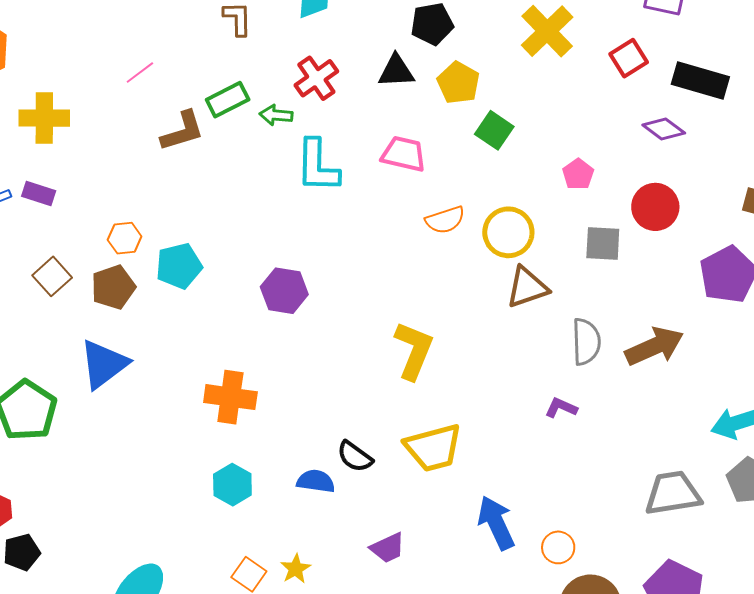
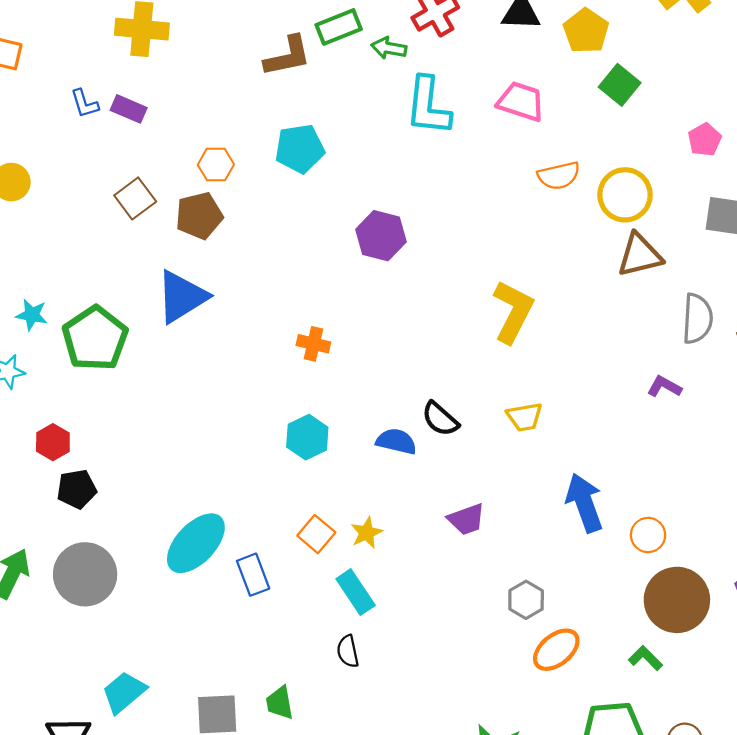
cyan pentagon: (179, 266) -> (300, 149), moved
orange cross: (230, 397) -> (313, 344), size x0.6
yellow trapezoid: (433, 448) -> (525, 417), size x0.6

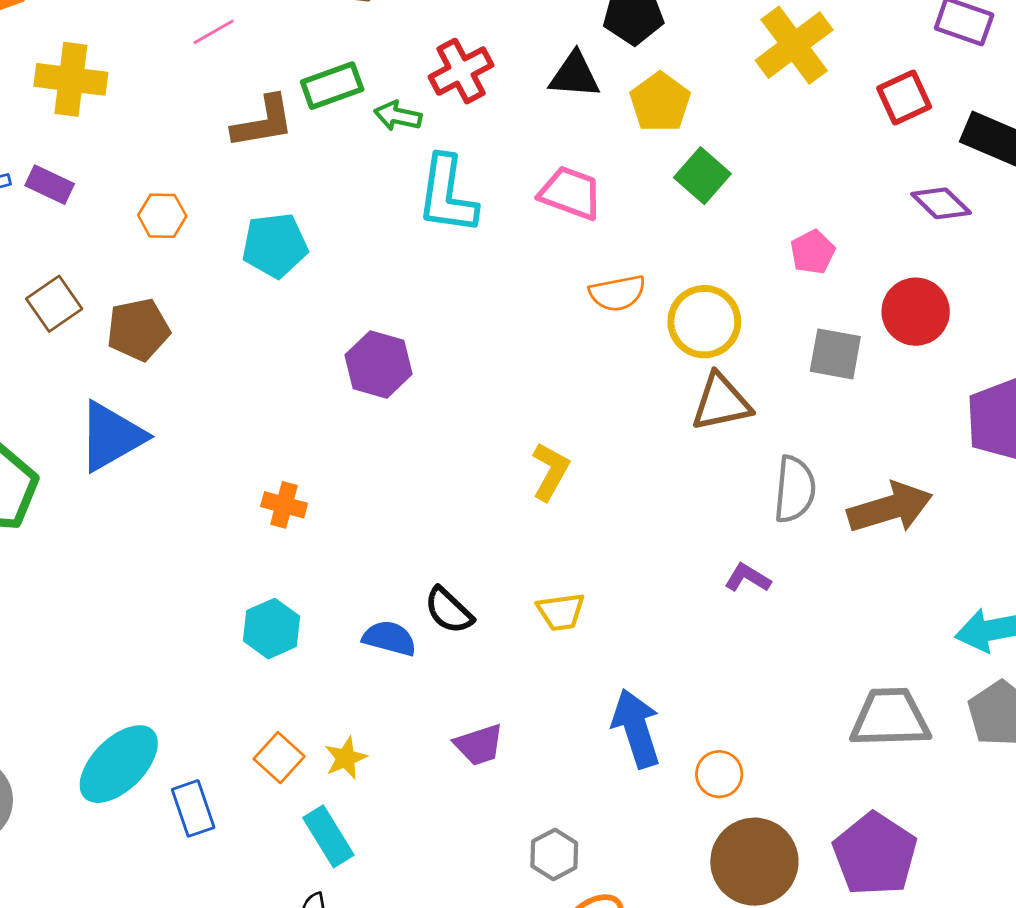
orange hexagon: (216, 165) -> (162, 216), moved
yellow L-shape: (513, 312) -> (550, 471), size x0.7

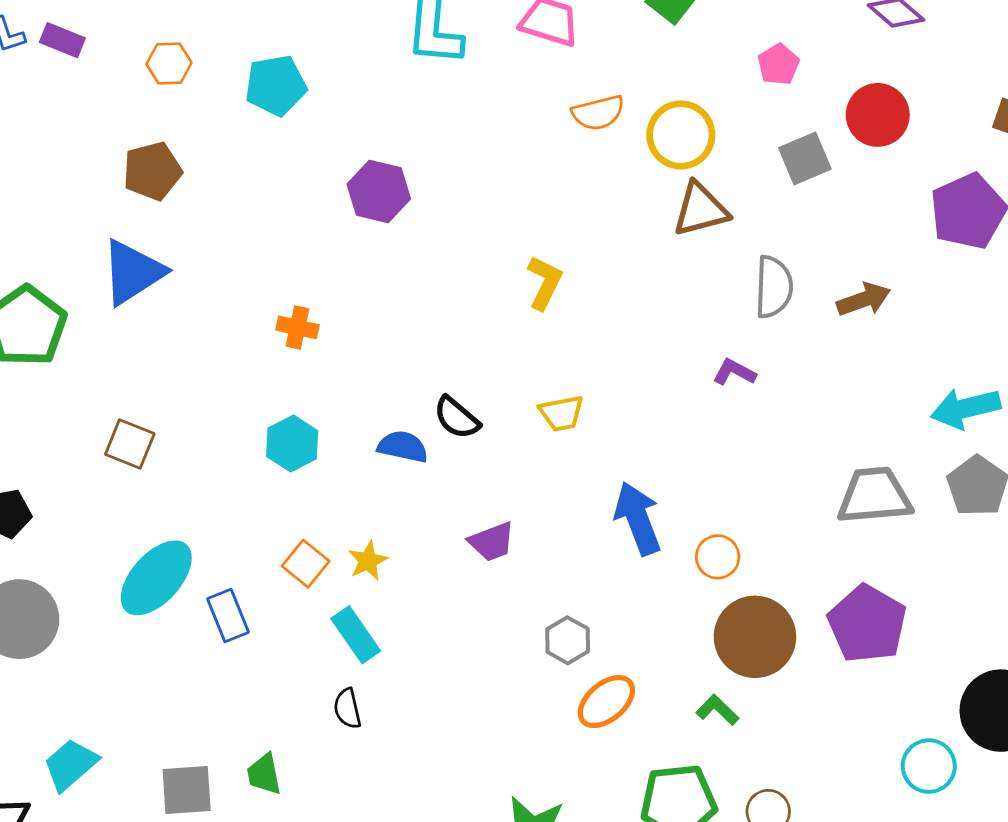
brown square: (54, 304) -> (130, 444), moved, turned -30
gray square: (835, 354) -> (805, 158), turned -30
brown arrow: (890, 508) -> (864, 299), size x0.7

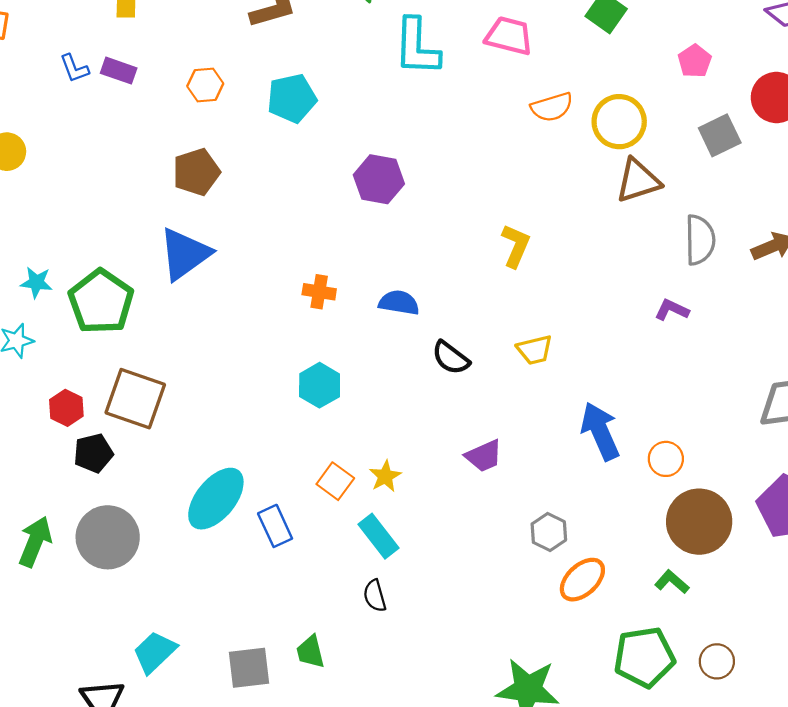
brown square: (130, 444) -> (135, 399), moved, size x1.5
blue semicircle: (403, 447) -> (399, 303), moved

